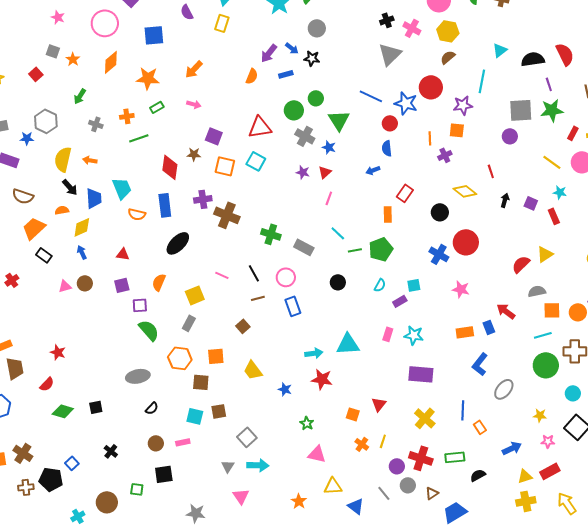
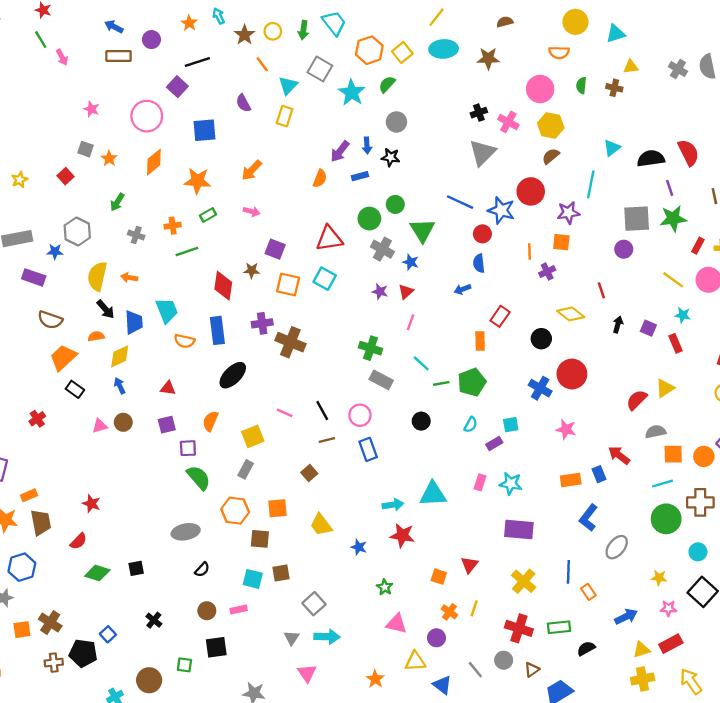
blue arrow: (292, 48) -> (367, 146), turned 48
green cross: (271, 234) -> (371, 348), moved
purple circle: (397, 466) -> (436, 638), moved

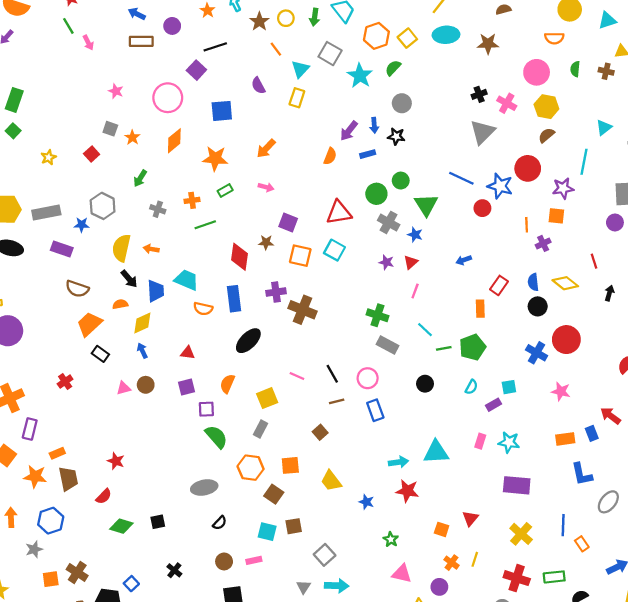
blue semicircle: (479, 263) -> (533, 282), moved
cyan trapezoid: (167, 310) -> (187, 280), turned -45
blue L-shape: (588, 518) -> (582, 474), turned -50
brown square: (260, 539) -> (274, 494), turned 30

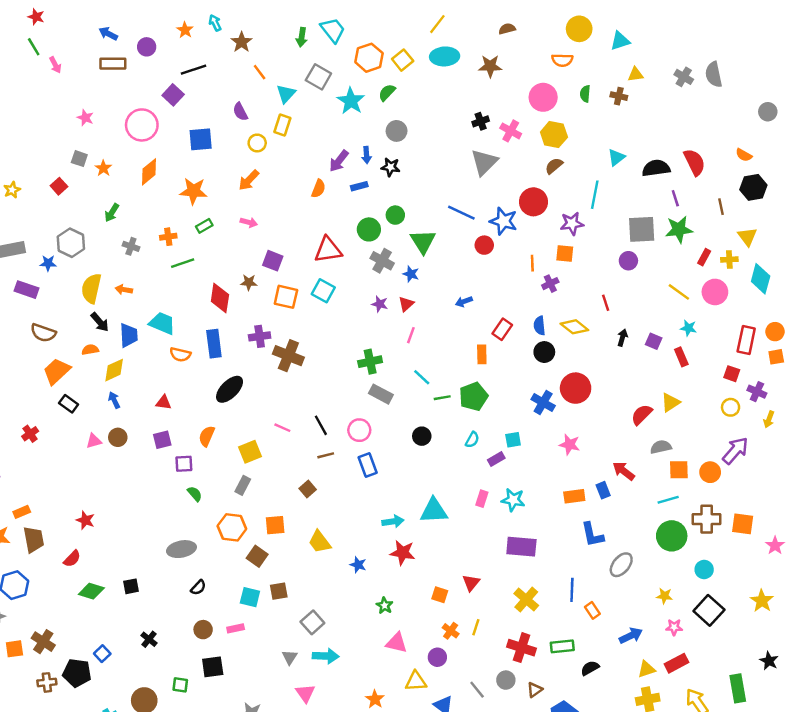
yellow circle: (286, 18) -> (257, 143), moved
green cross: (378, 315) -> (370, 362), turned -30
green semicircle: (216, 437) -> (195, 494), size x0.6

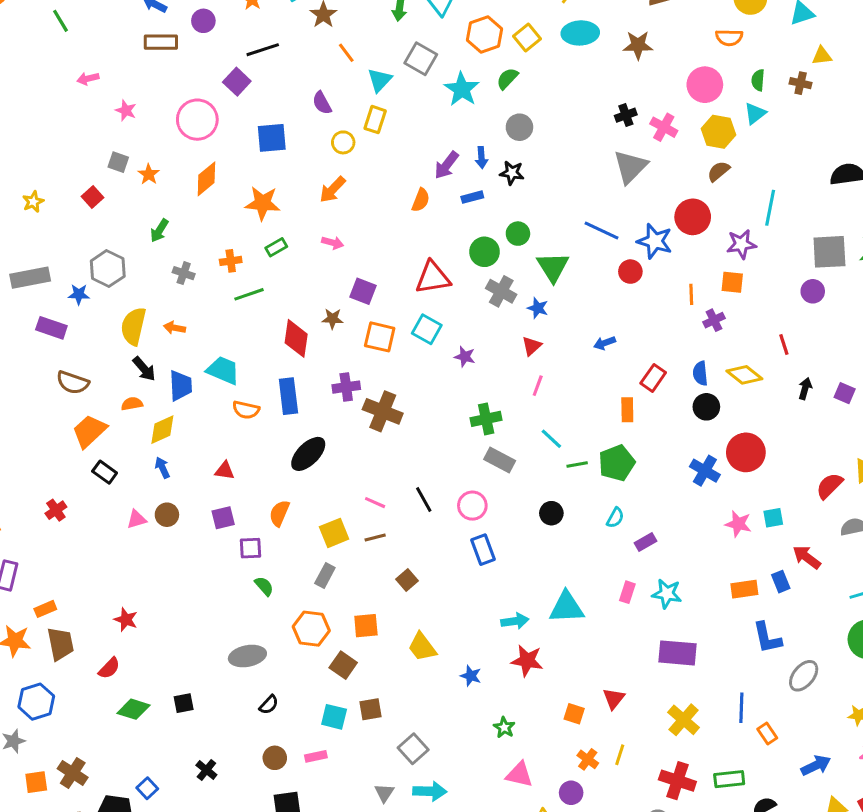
pink arrow: (55, 65) -> (88, 79), moved, turned 105
cyan triangle: (616, 157) -> (755, 114), moved
purple star: (380, 304) -> (465, 357), moved
cyan square: (513, 440) -> (773, 518), moved
brown line: (326, 455) -> (375, 537), moved

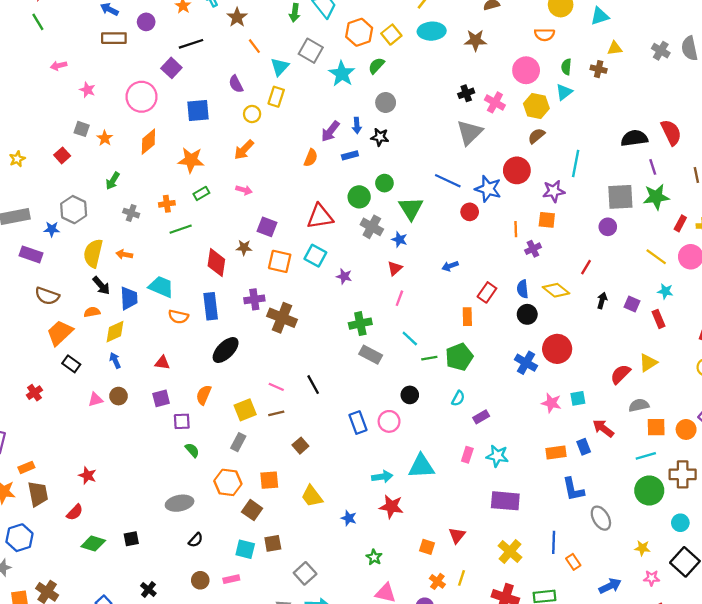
red line: (784, 345) -> (586, 267), turned 49
pink circle: (472, 506) -> (389, 421), moved
gray ellipse: (804, 676) -> (601, 518), turned -70

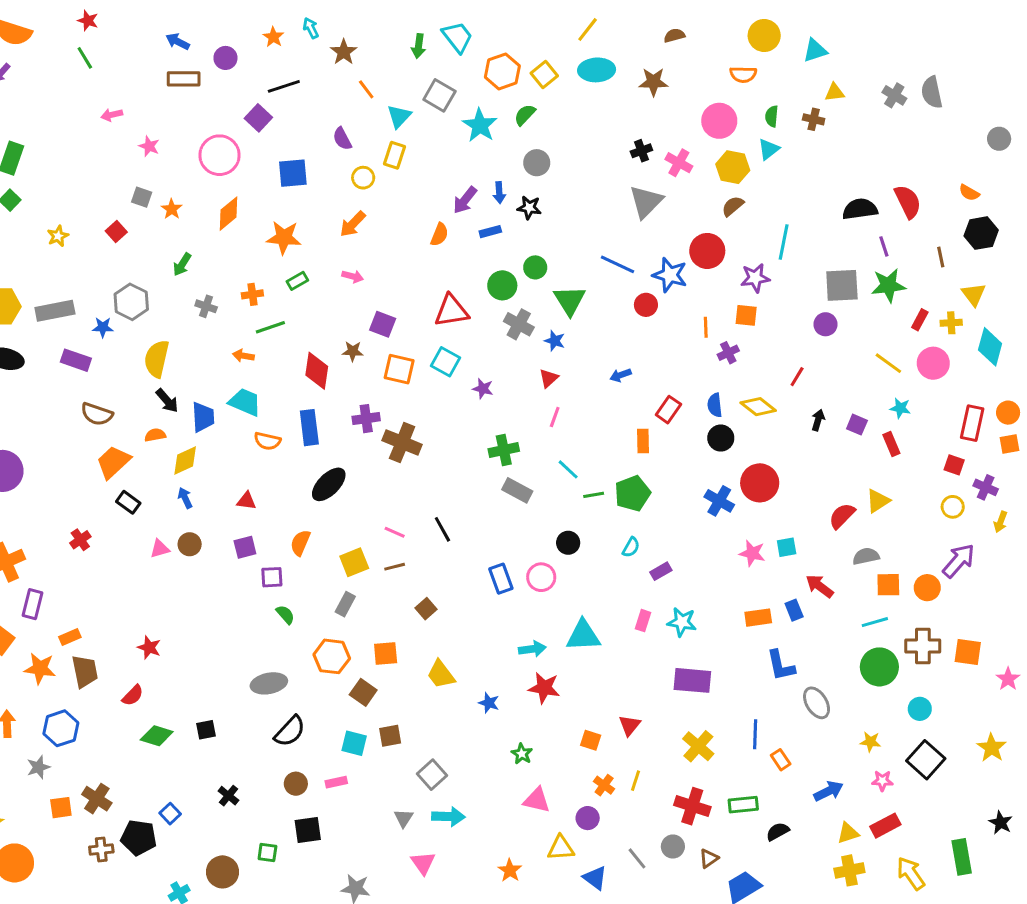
orange arrow: (124, 254) -> (243, 356), moved
black semicircle: (196, 540) -> (290, 731), size x1.6

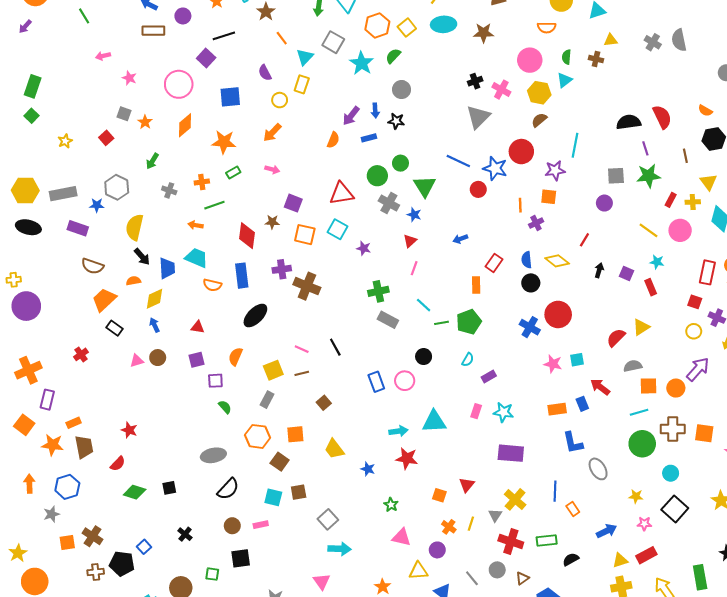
gray square: (842, 285) -> (616, 176), size x0.7
gray triangle: (404, 818) -> (495, 515), moved

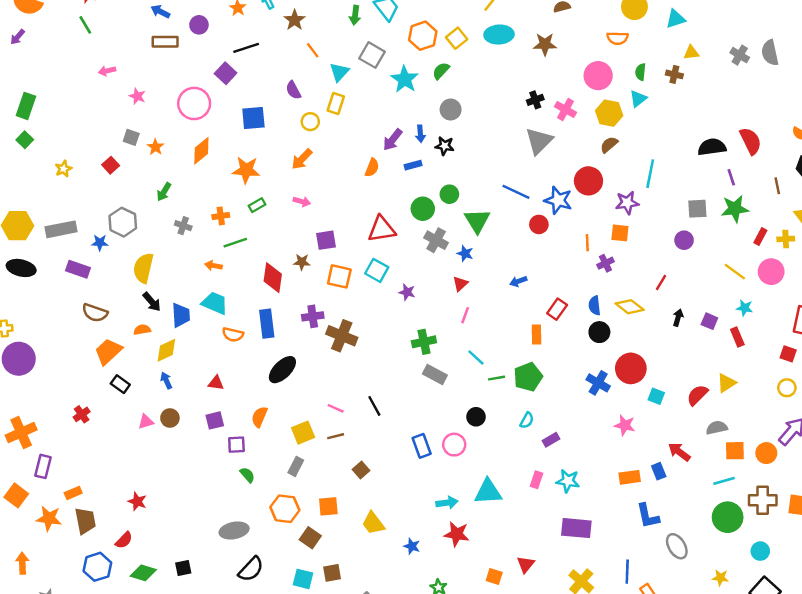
purple square: (293, 203) -> (326, 240), turned -30
cyan square: (577, 360) -> (656, 396), moved, turned 32
blue hexagon: (67, 487) -> (97, 567), moved

